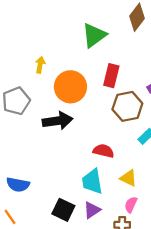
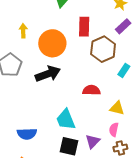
cyan trapezoid: (92, 181) -> (66, 119), moved
pink semicircle: (131, 205) -> (114, 129), moved

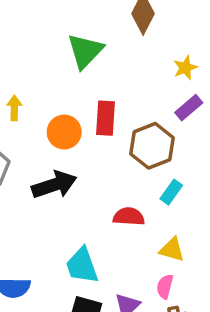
red rectangle: (84, 27) -> (105, 118), moved
orange circle: (52, 43) -> (64, 132), size x0.7
cyan rectangle: (124, 70) -> (171, 192), moved

